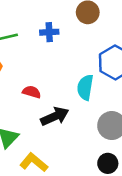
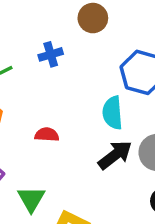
black arrow: (55, 116) -> (115, 155), moved

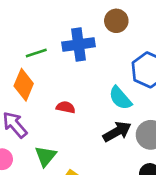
blue cross: (51, 54) -> (79, 44), size x1.6
cyan semicircle: (112, 113) -> (120, 98), turned -45

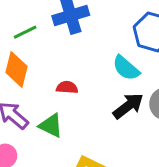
green triangle: (45, 156) -> (51, 126), moved, turned -35

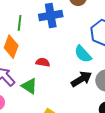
green line: (25, 32) -> (20, 23), turned -63

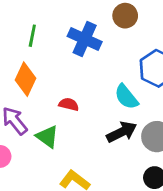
blue cross: (51, 15) -> (85, 39), turned 30
green line: (20, 23) -> (32, 36), moved

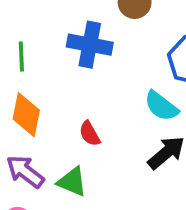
red semicircle: (69, 104) -> (90, 134), turned -120

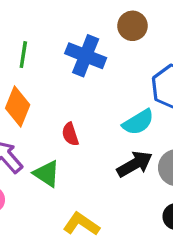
cyan semicircle: (161, 106) -> (138, 122), turned -80

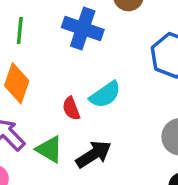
cyan semicircle: (138, 122) -> (105, 95), moved
black arrow: (135, 164) -> (94, 154), moved

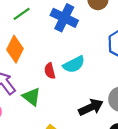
green line: (20, 31) -> (22, 14), turned 42
black arrow: (94, 154) -> (91, 107), moved

